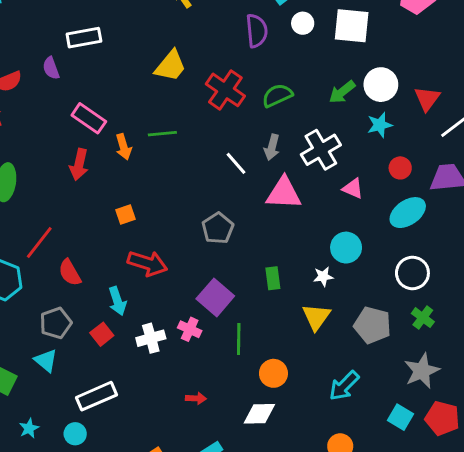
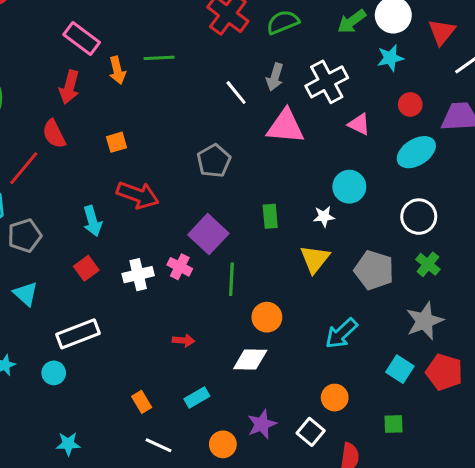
red semicircle: (70, 273) -> (54, 134), moved
cyan arrow: (117, 301) -> (92, 221), moved
gray pentagon: (56, 323) -> (25, 236), moved

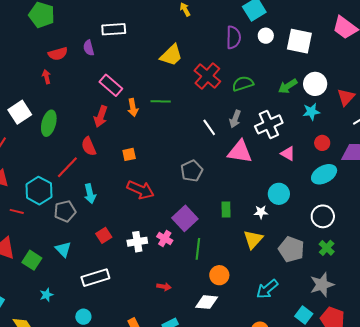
cyan arrow: (92, 221) -> (90, 194), moved
cyan circle: (54, 373) -> (83, 317), moved

